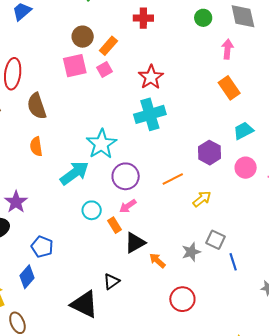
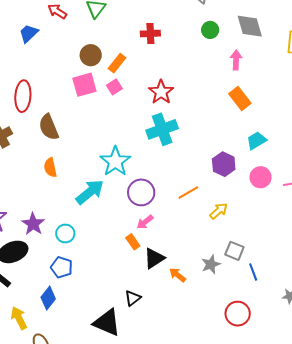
cyan circle: (92, 210) -> (65, 233), moved
red circle: (182, 299) -> (238, 314), moved

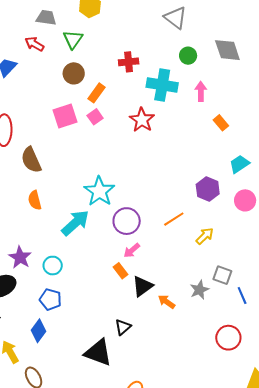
brown circle: (91, 55) -> (74, 73), moved
pink arrow: (236, 60) -> (201, 91), moved
orange rectangle: (240, 99) -> (221, 123), size x0.7
cyan cross: (162, 129) -> (162, 85), moved, turned 32

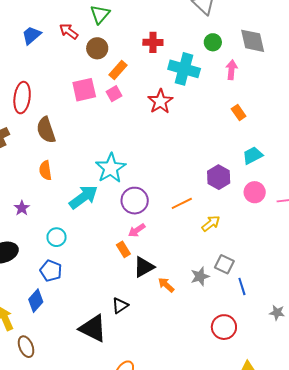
red arrow: (34, 44) -> (69, 31), moved
pink arrow: (201, 91) -> (232, 70), moved
purple star: (20, 257) -> (22, 208), moved, size x0.7

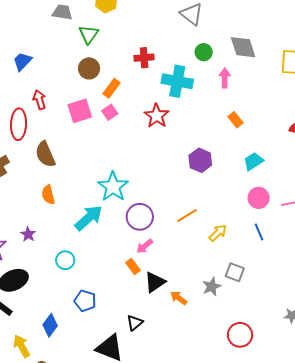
red arrow: (69, 31) -> (39, 100), moved, turned 42
purple hexagon: (219, 177) -> (200, 160), moved
blue pentagon: (51, 271) -> (85, 301), moved
blue line: (242, 286) -> (259, 232), moved

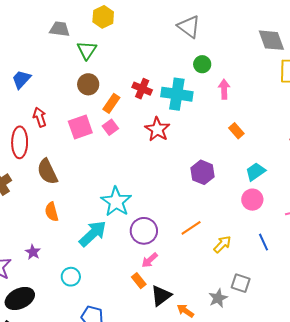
gray diamond: (243, 47) -> (271, 40), moved
red cross: (144, 58) -> (142, 89), moved, turned 30
pink circle: (259, 198) -> (252, 200), moved

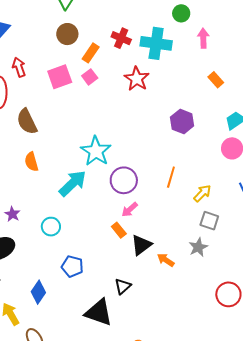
orange line: (191, 228) -> (171, 177), turned -40
purple star: (33, 252) -> (12, 214), moved
gray square: (241, 283) -> (209, 221), moved

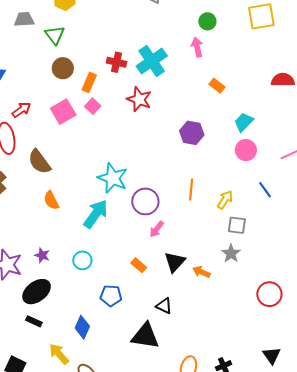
green circle: (181, 13) -> (207, 21), moved
cyan cross: (156, 43) -> (152, 61), turned -32
red arrow: (19, 67) -> (21, 110), turned 84
orange rectangle: (119, 230) -> (139, 265), moved
black triangle: (123, 286) -> (164, 306), turned -42

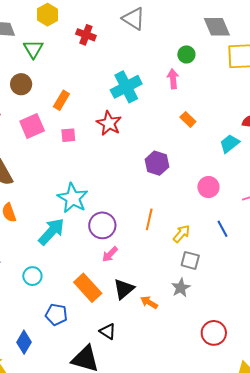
red cross: (116, 62) -> (86, 35), moved
brown circle: (63, 68) -> (21, 84), moved
pink square: (93, 106) -> (68, 135), moved, turned 35
cyan trapezoid: (244, 122) -> (229, 144), moved
orange rectangle: (139, 265) -> (88, 288), size x1.8

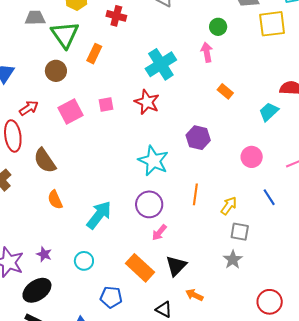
green triangle: (33, 49) -> (65, 35), size x1.4
orange rectangle: (61, 100) -> (94, 54), moved
pink square: (68, 135) -> (106, 105), moved
cyan star: (73, 198) -> (153, 161), moved
orange arrow: (149, 302) -> (194, 295), moved

